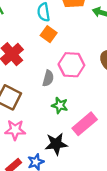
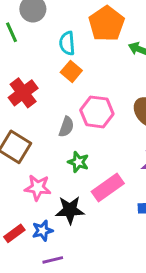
pink star: (15, 130) -> (38, 188), moved

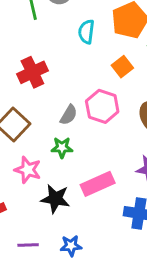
orange square: (71, 71) -> (122, 67), moved
green star: (78, 162) -> (62, 148), moved, turned -30
blue star: (43, 231) -> (71, 246), moved

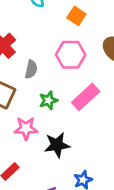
gray semicircle: (69, 115) -> (31, 69), moved
pink rectangle: (98, 184) -> (86, 97), moved

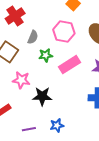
green star: (48, 100) -> (46, 55), moved

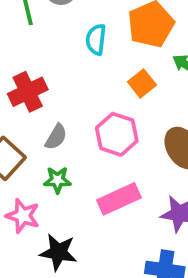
green star: (46, 55) -> (57, 180), moved

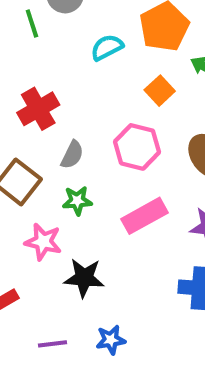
cyan semicircle: (96, 40) -> (107, 47), turned 60

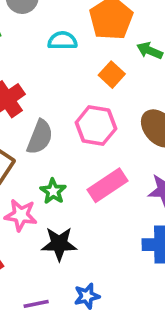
cyan semicircle: (107, 47) -> (62, 41), turned 32
gray semicircle: (72, 155) -> (40, 137), size x1.4
green star: (77, 201) -> (53, 191), moved, turned -30

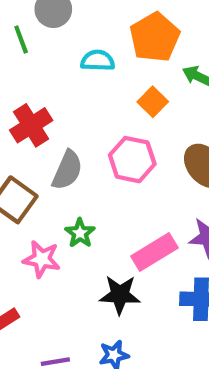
pink rectangle: (107, 185) -> (154, 252), moved
black star: (59, 244) -> (120, 295), moved

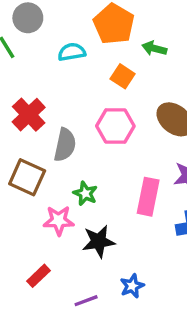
pink rectangle: (154, 252) -> (148, 197), turned -36
black star: (120, 295) -> (99, 241), moved

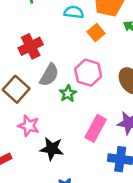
orange square: (123, 76) -> (96, 33), moved
green star: (85, 193) -> (68, 94), moved

